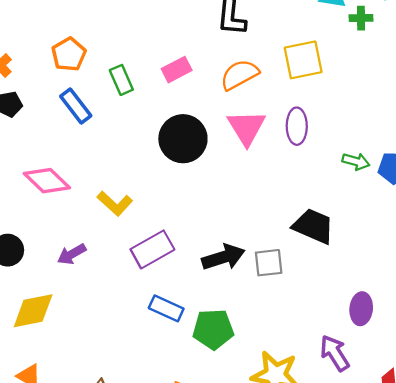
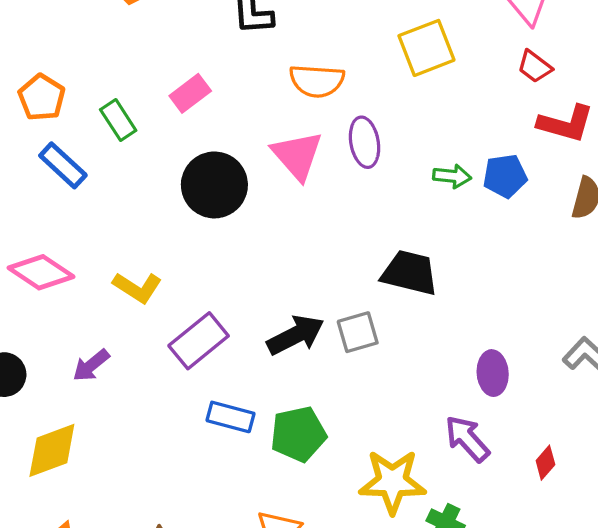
yellow square: (303, 60) -> (426, 48), moved
orange semicircle: (239, 75) -> (317, 81), moved, turned -138

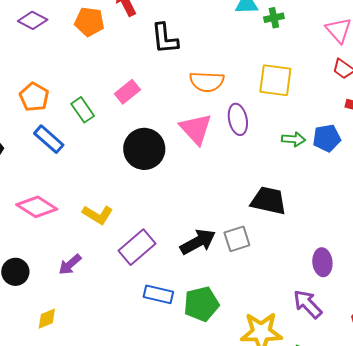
yellow square: (426, 48) -> (275, 80), moved, turned 30
yellow diamond: (52, 450) -> (47, 319), size x0.6

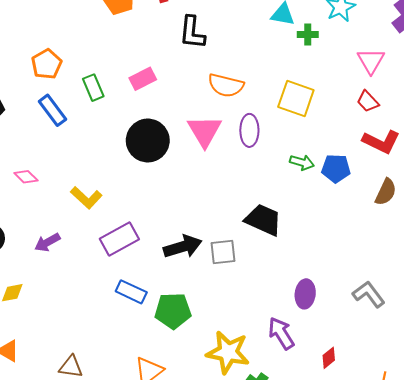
pink diamond: (37, 207) -> (26, 177), size x0.6

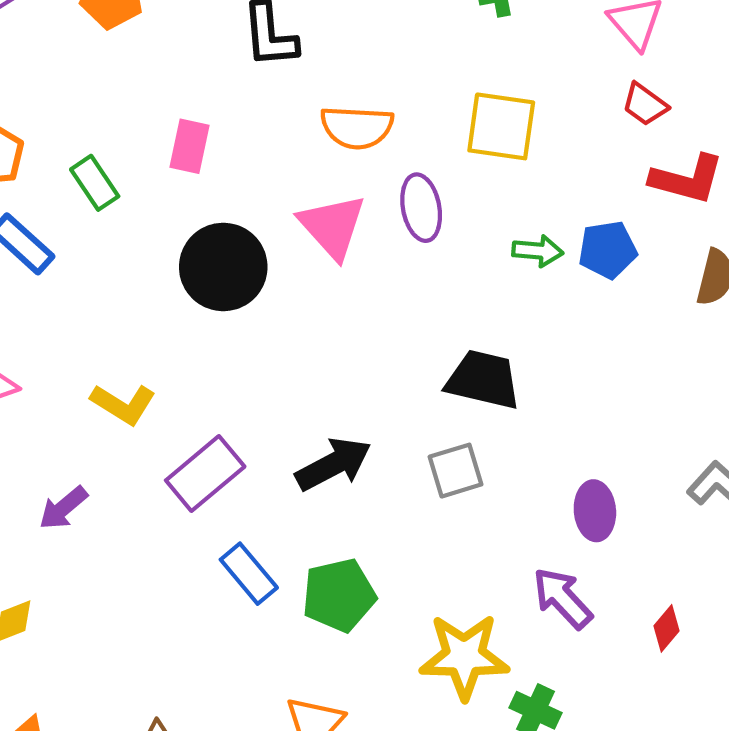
pink rectangle: (143, 79) -> (189, 146), turned -40
gray square: (223, 252) -> (456, 471), moved
blue rectangle: (131, 292) -> (249, 574), turned 36

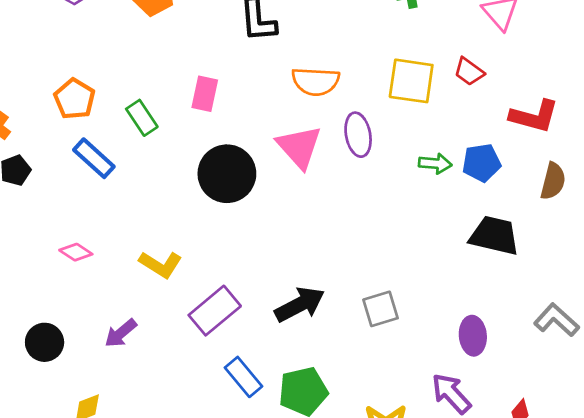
red trapezoid: (645, 104) -> (469, 72), moved
black trapezoid: (483, 380) -> (494, 236), moved

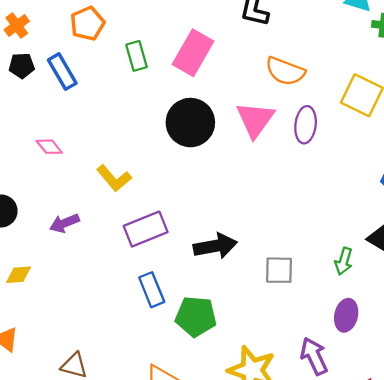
pink rectangle: (205, 94) -> (193, 53), size x1.5
blue rectangle: (94, 158) -> (62, 72), moved
green arrow: (435, 164) -> (344, 261), moved, turned 84

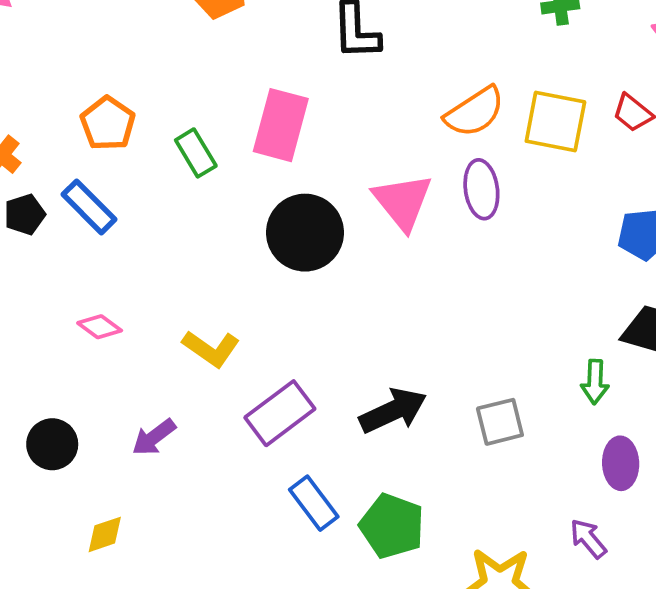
orange semicircle: (285, 71) -> (475, 112), moved, turned -39
green pentagon: (196, 316) -> (392, 526), turned 30
purple arrow: (314, 356) -> (588, 539), size x0.7

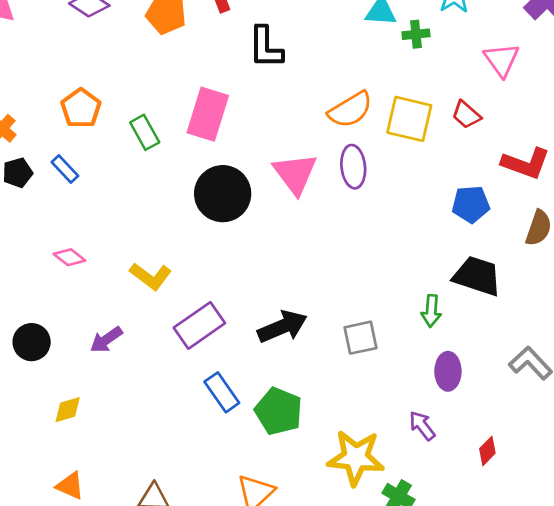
blue rectangle: (89, 207) -> (65, 169), size x0.7

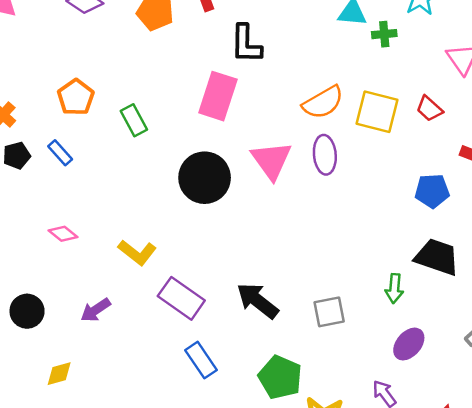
pink rectangle: (208, 114) -> (218, 96), moved
purple rectangle: (199, 325) -> (181, 298), turned 69
black arrow: (282, 327) -> (258, 301), turned -120
purple ellipse: (448, 371) -> (409, 344), turned 40
green pentagon: (279, 411) -> (280, 377), moved

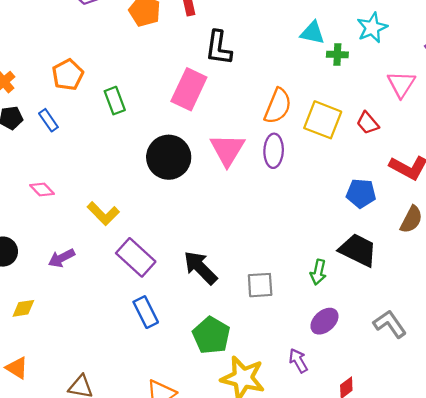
orange semicircle: (323, 102) -> (278, 106), turned -45

